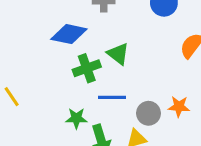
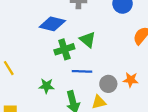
green star: (76, 118) -> (46, 86), moved

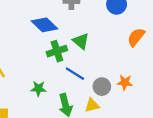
blue diamond: (52, 24) -> (45, 25), turned 30
blue line: (82, 71) -> (75, 74), turned 30

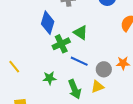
blue diamond: (45, 25) -> (48, 23), turned 70

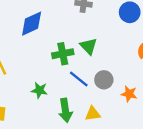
blue diamond: (48, 23) -> (32, 24), moved, turned 35
gray circle: (104, 69) -> (104, 80), moved

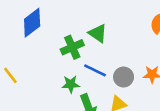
gray circle: (104, 80) -> (124, 77), moved
green star: (39, 90) -> (71, 84), moved

